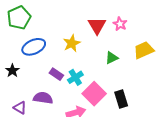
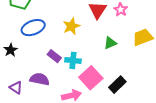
cyan cross: (75, 77) -> (73, 60), turned 35
black rectangle: (121, 99) -> (117, 85), turned 60

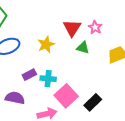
green triangle: (110, 43) -> (83, 48), moved, turned 40
purple rectangle: (54, 56) -> (29, 75), turned -64

